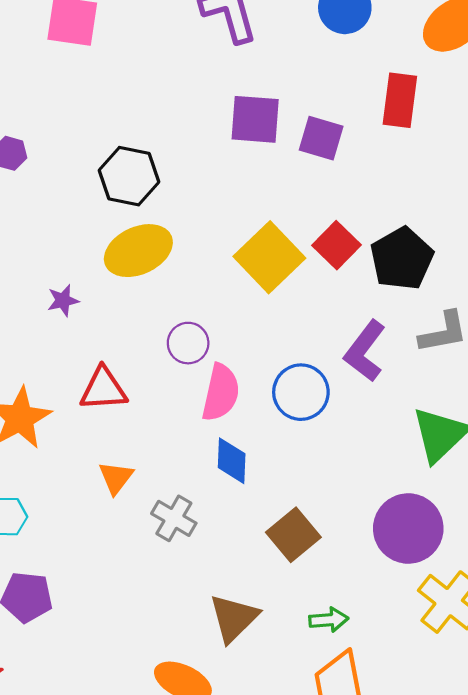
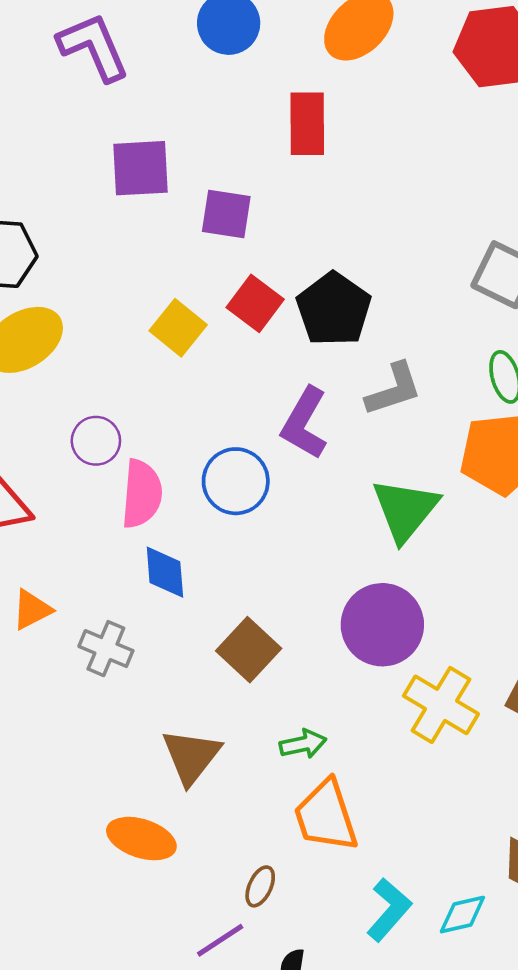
purple square: (321, 138) -> (226, 214), moved
yellow square: (269, 257) -> (178, 328), size x0.7
orange triangle: (116, 478) -> (32, 610), turned 33

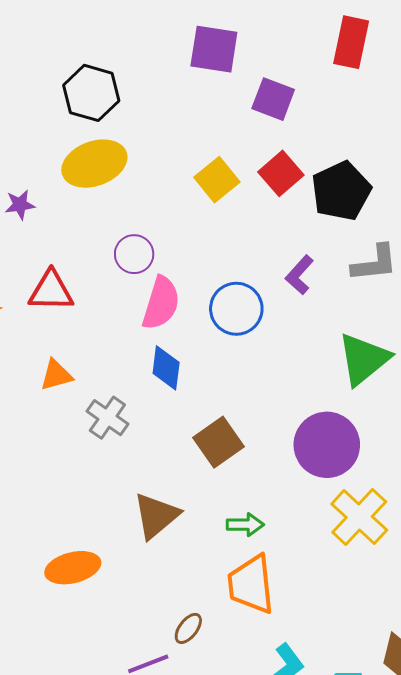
purple L-shape: (305, 423) -> (300, 275), size x0.7
orange ellipse: (141, 839) -> (73, 568), moved, turned -44

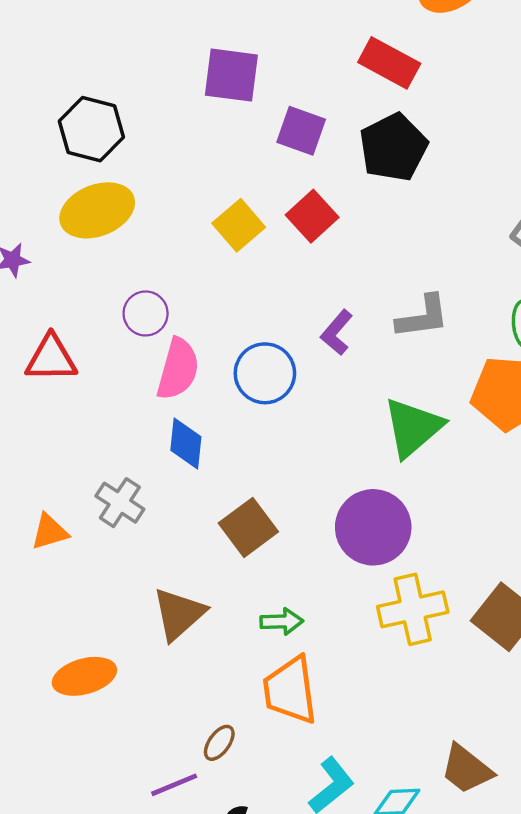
red rectangle: (351, 42) -> (389, 63), turned -72
black pentagon: (341, 191) -> (393, 147), moved
orange triangle: (56, 375) -> (50, 532), moved
yellow cross: (359, 517) -> (413, 609), turned 36

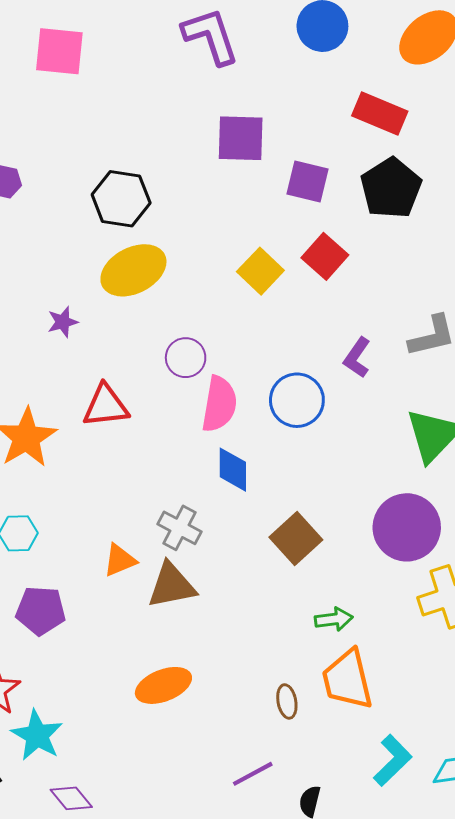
brown triangle: (179, 614) -> (172, 585), moved, turned 36
brown ellipse: (219, 743) -> (287, 701), moved, turned -40

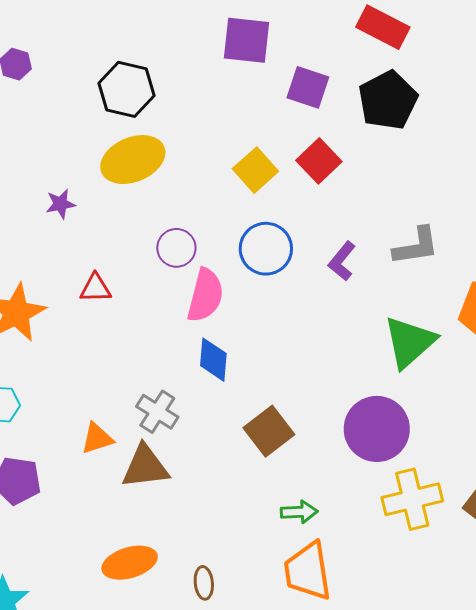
blue circle: (297, 400) -> (266, 249), moved
red triangle: (106, 406) -> (95, 288), size x0.7
brown ellipse: (287, 701) -> (204, 583), moved

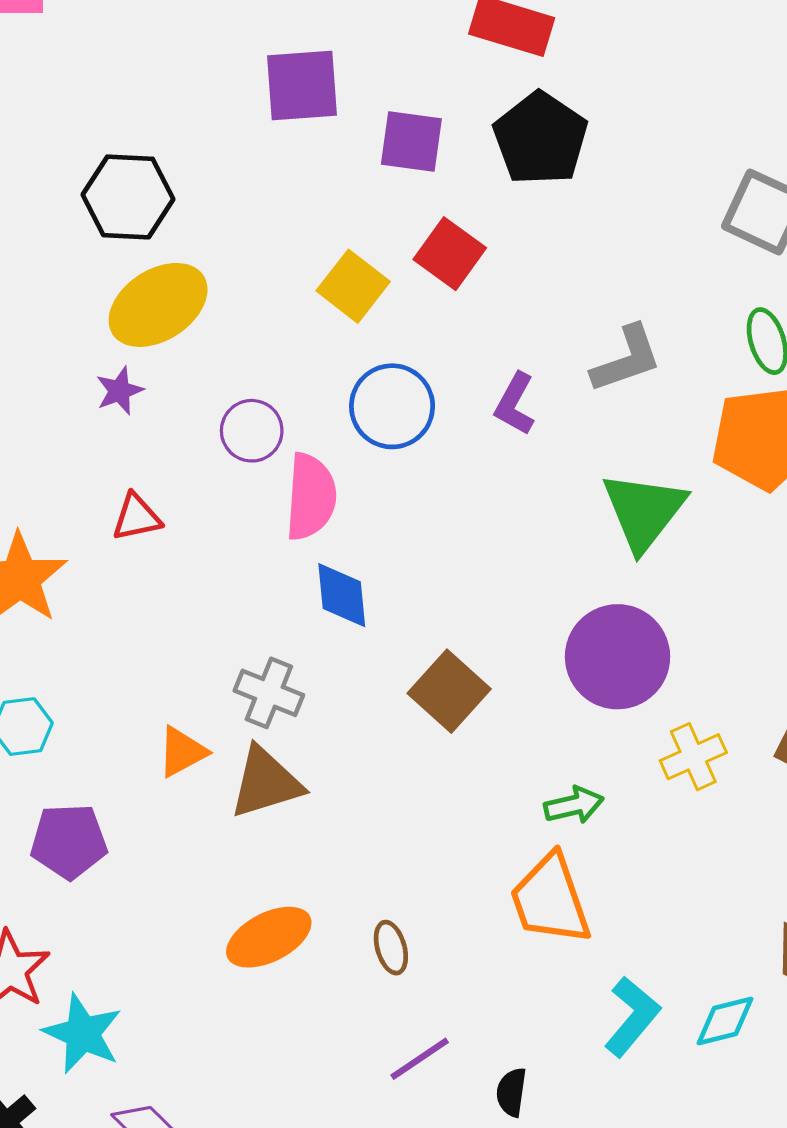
purple star: (61, 204) -> (120, 391), moved
yellow cross: (412, 499) -> (693, 757), size x0.7
green arrow: (299, 512) -> (574, 805), moved

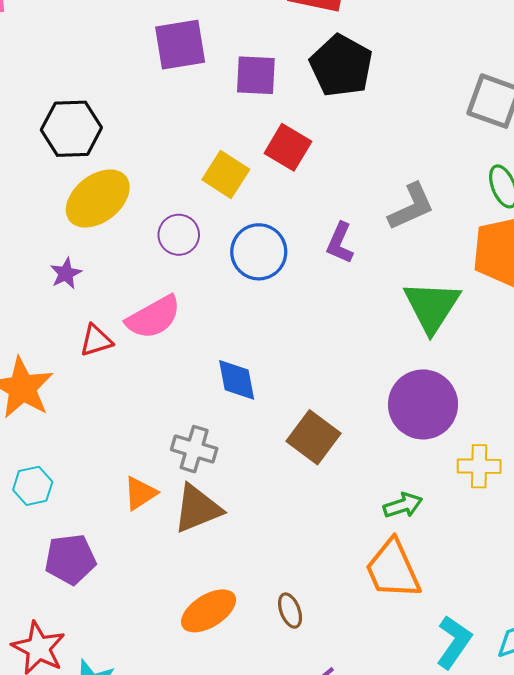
purple star: (120, 391) -> (66, 273), moved
purple circle: (252, 431) -> (179, 235), moved
pink semicircle: (311, 497) -> (153, 317), moved, turned 62
yellow cross: (693, 757) -> (479, 466), turned 30

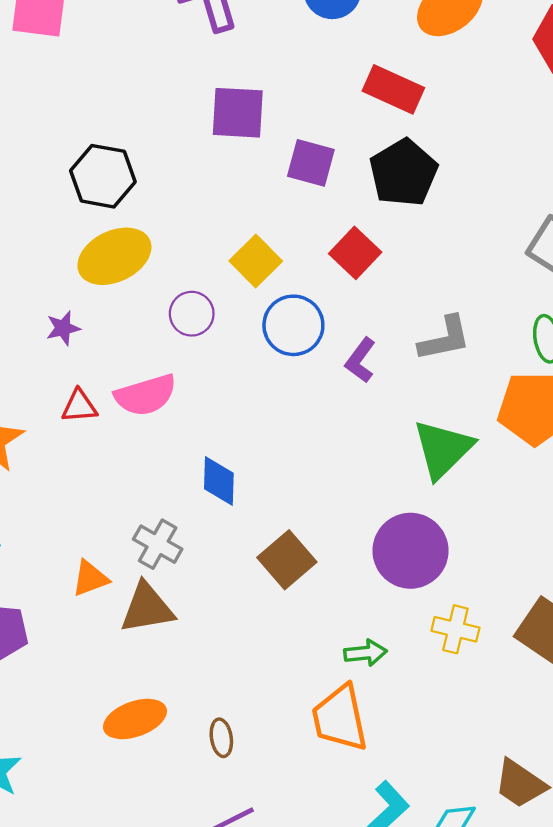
red square: (288, 147) -> (355, 253), moved
blue circle: (259, 252) -> (293, 325), moved

